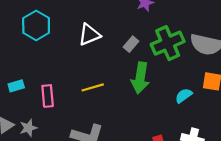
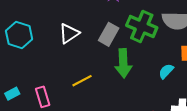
green cross: (168, 43) -> (142, 27), turned -32
gray rectangle: (131, 44) -> (109, 34), size x1.5

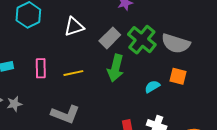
pink rectangle: (43, 97) -> (41, 68), moved

